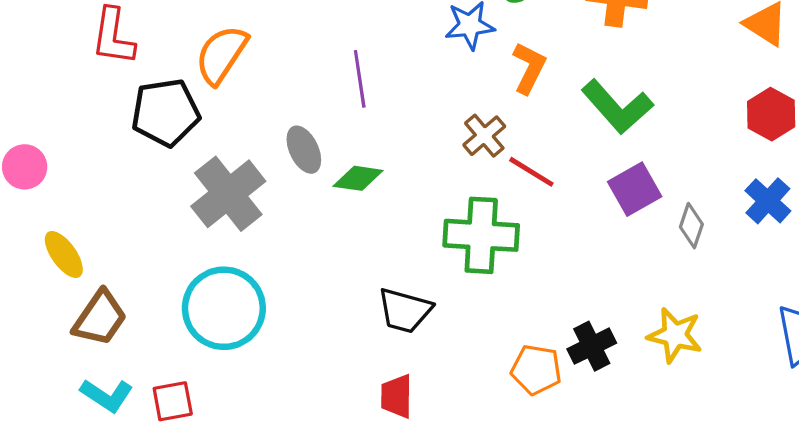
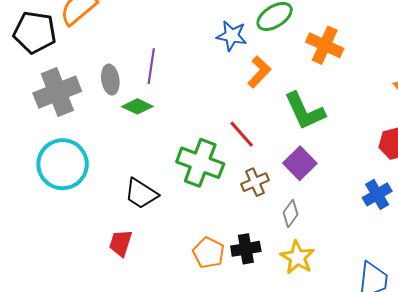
purple line: (360, 79) -> (151, 66), moved
brown cross: (484, 136) -> (255, 182), moved
purple square: (635, 189) -> (300, 163), turned -32
gray diamond: (691, 226) -> (290, 214), moved
cyan circle: (224, 308) -> (63, 164), moved

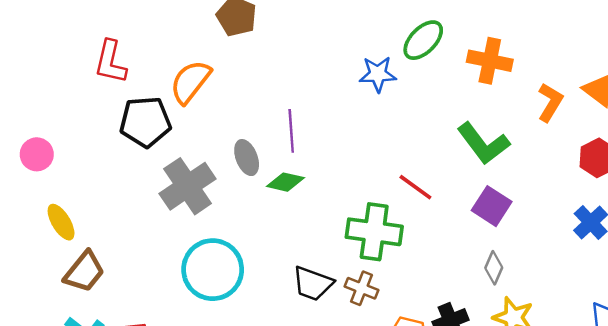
orange L-shape: (259, 72) -> (550, 102), moved
brown cross: (255, 182) -> (362, 288), moved, turned -32

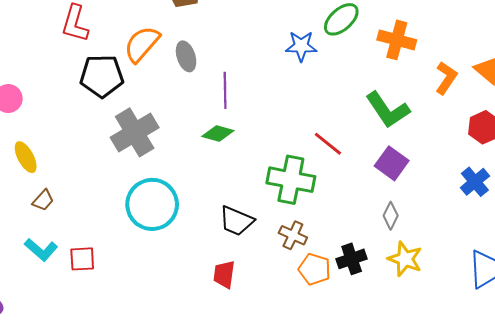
gray ellipse: (247, 158) -> (186, 56), moved
brown trapezoid: (84, 272) -> (43, 200), size x0.6
brown cross: (362, 288) -> (293, 235), moved

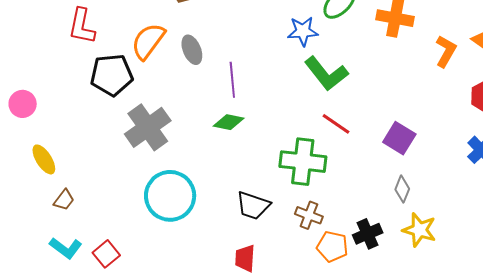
green L-shape: (388, 110) -> (326, 74), moved
red square: (82, 259) -> (106, 254), turned -32

